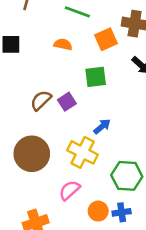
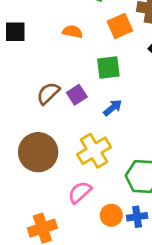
blue arrow: (102, 126) -> (113, 108), moved
yellow cross: (83, 152) -> (94, 151), turned 32

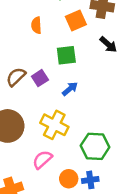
orange semicircle: (73, 32) -> (36, 25), turned -105
yellow cross: (94, 151) -> (54, 125), turned -32

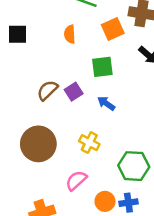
blue arrow: (70, 89) -> (106, 103), turned -105
yellow cross: (54, 125) -> (89, 143), size x0.7

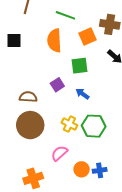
orange semicircle: (70, 34) -> (54, 41), size x1.6
brown semicircle: (48, 90) -> (28, 97), moved, turned 48
green hexagon: (134, 166) -> (94, 126), moved

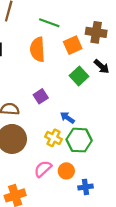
green square: (79, 66) -> (79, 76), moved, turned -36
blue arrow: (83, 94) -> (67, 118), moved
orange circle: (82, 169) -> (66, 171), moved

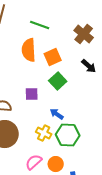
brown cross: (96, 32) -> (84, 34), turned 30
orange square: (73, 45) -> (53, 57), moved
green square: (79, 76) -> (58, 81), moved
purple square: (41, 96) -> (32, 94), turned 32

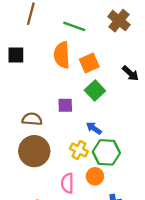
brown cross: (84, 34) -> (119, 21), moved
pink semicircle: (34, 162) -> (67, 183), turned -48
orange circle: (56, 164) -> (95, 176), moved

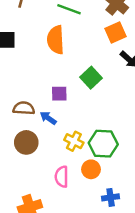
orange square: (89, 63) -> (115, 32), moved
blue arrow: (94, 128) -> (48, 118), moved
brown circle: (34, 151) -> (26, 142), size x0.7

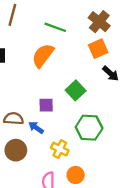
orange semicircle: (56, 40) -> (43, 55), turned 40
green hexagon: (103, 144) -> (89, 128), moved

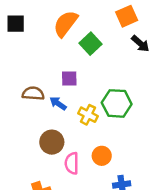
green square: (76, 90) -> (90, 44), moved
yellow cross: (60, 149) -> (88, 115), moved
brown circle: (16, 150) -> (52, 142), moved

